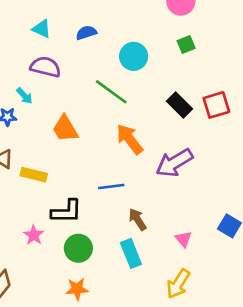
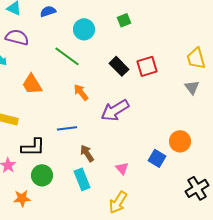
orange arrow: (130, 139) -> (81, 92), size x0.7
orange star: (77, 289) -> (22, 198), moved

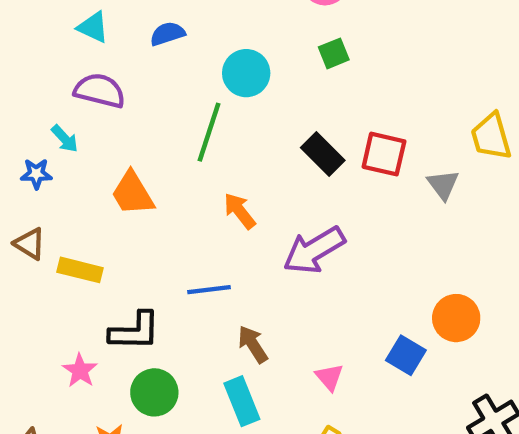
green line: (67, 56) -> (209, 132), turned 72
red square: (147, 66) -> (384, 154), turned 30
gray triangle: (192, 87) -> (443, 185), moved

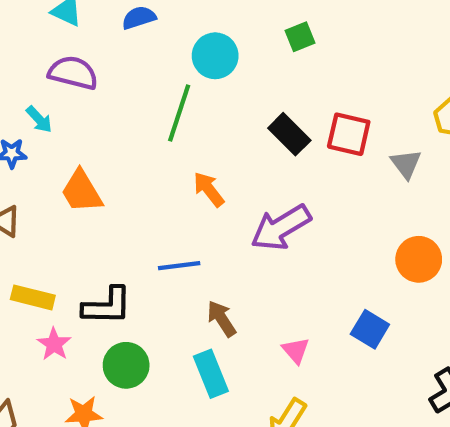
orange trapezoid: (132, 193) -> (82, 191), moved
yellow rectangle: (80, 270) -> (33, 297), moved
orange circle: (456, 318) -> (419, 259), moved

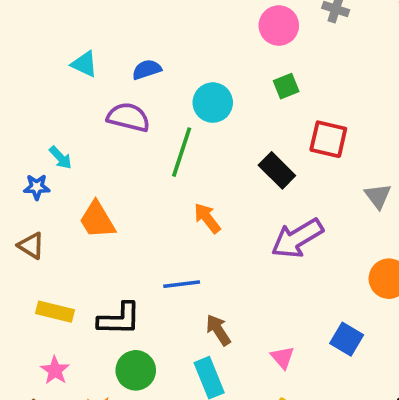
purple semicircle: (73, 73) -> (128, 117), moved
red square: (349, 134) -> (328, 139), moved
purple arrow: (281, 228) -> (297, 238), moved
pink star: (54, 344) -> (55, 370), moved

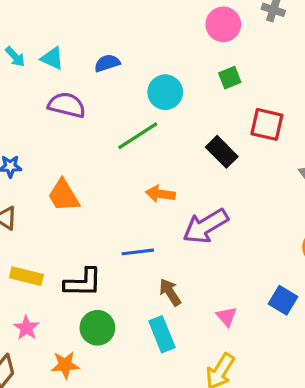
purple semicircle: (128, 117) -> (67, 105), moved
green line: (182, 152) -> (138, 136), turned 39
cyan arrow: (61, 158) -> (15, 57), moved
orange arrow: (207, 218) -> (160, 194), turned -44
purple arrow: (297, 238) -> (206, 226), moved

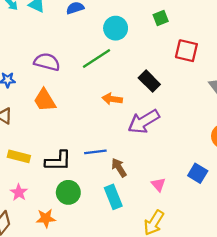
purple semicircle: (67, 105) -> (47, 62), moved
black rectangle: (222, 152) -> (149, 81), moved
blue line: (138, 252) -> (95, 152), moved

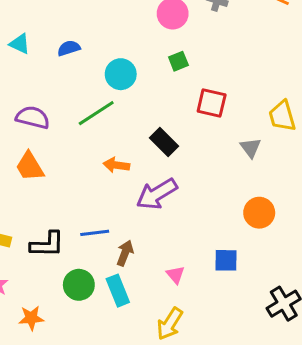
brown arrow: (119, 168) -> (125, 253), turned 54
blue square: (198, 173) -> (226, 260), turned -30
green circle: (68, 192) -> (79, 285), moved

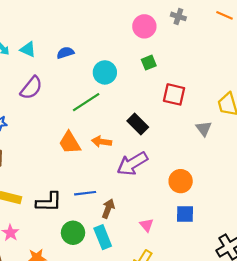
purple semicircle: (33, 117) -> (31, 88), moved, turned 115
orange trapezoid: (30, 166) -> (70, 143), moved
orange circle: (259, 213) -> (181, 181), moved

